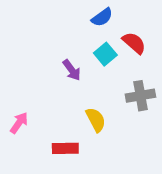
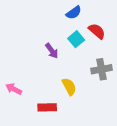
pink arrow: (19, 123) -> (14, 89), turned -98

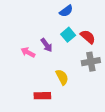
red semicircle: (97, 31) -> (88, 37), moved
pink arrow: (14, 89) -> (28, 52), moved

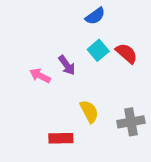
gray cross: (91, 62) -> (131, 122), moved

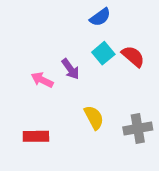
red rectangle: (61, 138) -> (36, 136), moved

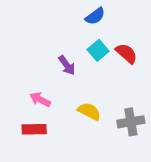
pink arrow: (42, 80) -> (40, 99), moved
yellow semicircle: (94, 118) -> (89, 111), turned -35

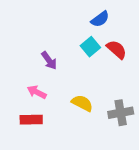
blue semicircle: (95, 16) -> (100, 19), moved
purple arrow: (67, 65) -> (49, 60), moved

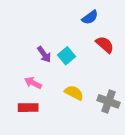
cyan square: (90, 47) -> (66, 56), moved
gray cross: (121, 113) -> (108, 101), turned 30

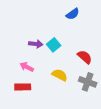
red semicircle: (105, 45) -> (85, 57), moved
purple arrow: (44, 54) -> (36, 44), turned -48

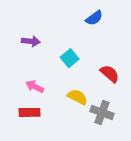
purple arrow: (36, 44) -> (31, 41), moved
gray cross: (88, 82) -> (102, 112), moved

